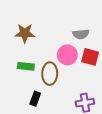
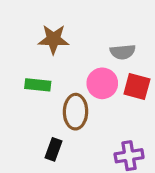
brown star: (25, 33) -> (53, 39), moved
green rectangle: (26, 66) -> (38, 85), moved

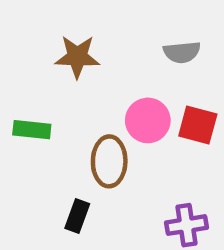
gray semicircle: (123, 52) -> (182, 52), moved
green rectangle: (38, 85) -> (32, 130), moved

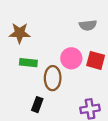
brown star: (77, 57) -> (20, 33), moved
green rectangle: (32, 130) -> (28, 63), moved

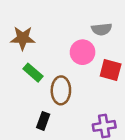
pink circle: (71, 58) -> (83, 52), moved
green rectangle: (28, 63) -> (33, 73), turned 35

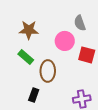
gray semicircle: (102, 29) -> (80, 23), turned 77
brown star: (23, 38) -> (29, 30), moved

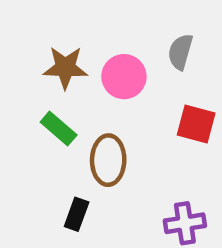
gray semicircle: (80, 23) -> (180, 52), turned 35
pink circle: (65, 41) -> (124, 77), moved

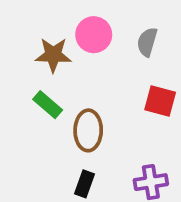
pink circle: (124, 77) -> (94, 35), moved
black rectangle: (77, 214) -> (84, 184), moved

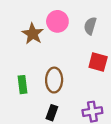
brown star: (53, 55) -> (33, 34), turned 30
green rectangle: (48, 105) -> (23, 85), moved, turned 42

